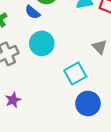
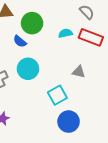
gray triangle: (100, 47) -> (79, 72), turned -32

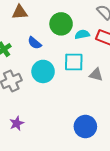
green circle: (32, 23) -> (61, 24), moved
cyan square: (57, 95) -> (74, 62), moved, turned 30

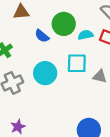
blue semicircle: (35, 43) -> (42, 36), moved

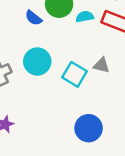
cyan square: (77, 63) -> (74, 74), moved, turned 30

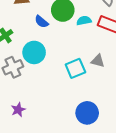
cyan circle: (37, 61) -> (34, 52), moved
cyan square: (74, 74) -> (75, 68), turned 36

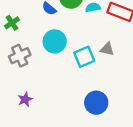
cyan circle: (34, 52) -> (55, 41), moved

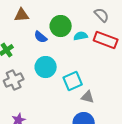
gray triangle: (107, 49) -> (88, 97), moved

